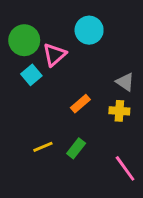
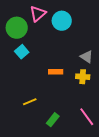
pink triangle: (54, 55) -> (38, 14), moved
orange rectangle: (80, 104) -> (56, 72), turned 40
green rectangle: (76, 148) -> (53, 120), moved

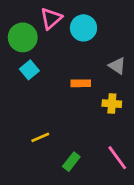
gray triangle: (87, 57) -> (117, 66), moved
orange rectangle: (56, 72) -> (81, 83), moved

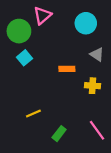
cyan circle: (83, 28) -> (86, 23), moved

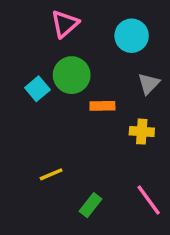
green circle: (19, 31) -> (72, 75), moved
gray triangle: (97, 54) -> (149, 84), turned 40

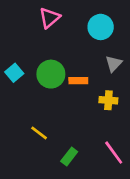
green circle: (72, 75) -> (51, 74), moved
cyan square: (37, 89) -> (14, 73), moved
yellow line: (51, 174) -> (39, 133), turned 60

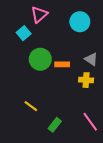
gray triangle: (114, 64) -> (91, 59), moved, turned -40
cyan square: (14, 73) -> (24, 33), moved

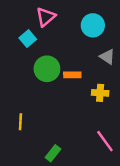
gray triangle: (91, 59) -> (107, 57), moved
yellow line: (31, 106) -> (20, 122), moved, turned 56
green rectangle: (55, 125) -> (53, 153), moved

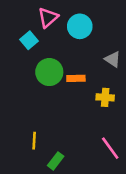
cyan circle: (93, 25) -> (80, 26), moved
yellow line: (20, 122) -> (34, 141), moved

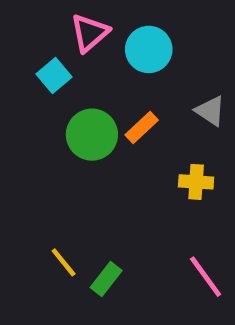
orange rectangle: (76, 78) -> (142, 128), moved, turned -42
yellow line: (34, 141) -> (64, 262), turned -42
green rectangle: (56, 161) -> (106, 279), moved

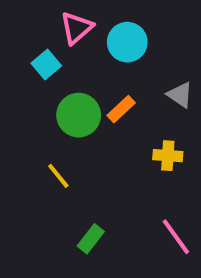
yellow line: (64, 262) -> (58, 176), moved

